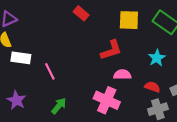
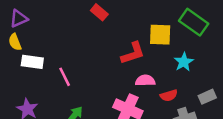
yellow square: (129, 20) -> (160, 35), moved
red semicircle: (152, 87) -> (169, 95), moved, turned 144

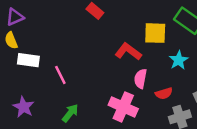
red L-shape: (133, 53) -> (128, 52), turned -125
pink semicircle: (145, 81) -> (140, 79), turned -78

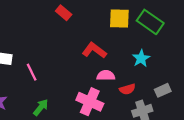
yellow square: (155, 33) -> (119, 18), moved
pink semicircle: (140, 79) -> (106, 75), turned 78

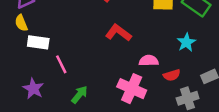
red L-shape: (94, 50) -> (118, 33), moved
pink line: (32, 72) -> (61, 64), moved

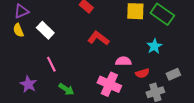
white rectangle: (38, 42) -> (45, 30), moved, turned 36
green arrow: (79, 95) -> (66, 89), turned 84

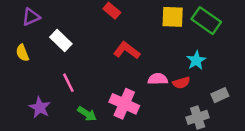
yellow semicircle: (18, 30) -> (22, 53), moved
red semicircle: (142, 73) -> (181, 83), moved
pink cross: (109, 84) -> (124, 104), moved

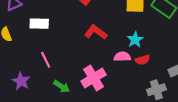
white rectangle: (61, 40) -> (39, 24), turned -42
cyan star: (196, 60) -> (135, 40), moved
pink cross: (124, 104) -> (94, 78), turned 35

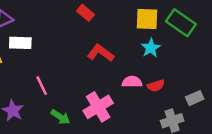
white rectangle: (39, 24) -> (20, 43), moved
cyan star: (135, 40) -> (151, 48), moved

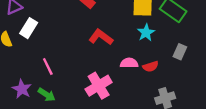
white rectangle: (20, 43) -> (29, 28), turned -60
gray rectangle: (195, 98) -> (180, 52), moved, turned -42
green arrow: (60, 117) -> (47, 95), moved

